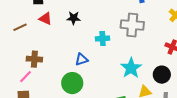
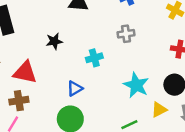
red triangle: (45, 19) -> (25, 72), moved, size x1.5
gray cross: (132, 25) -> (126, 34), size x0.6

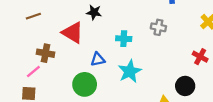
red triangle: (25, 72) -> (73, 33), moved
cyan star: (136, 85) -> (130, 71), moved

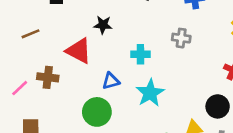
pink line: (33, 72) -> (20, 88), moved

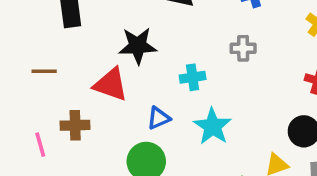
black star: (103, 25) -> (138, 46), size x1.5
brown line: (31, 34) -> (44, 71), turned 30
pink line: (20, 88) -> (40, 145), turned -54

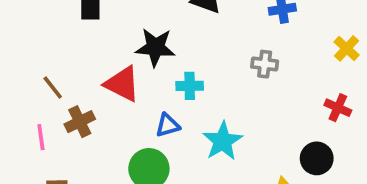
brown line: (44, 71) -> (53, 87), moved, turned 45
cyan cross: (193, 77) -> (190, 86), moved
brown cross: (75, 125) -> (80, 122), turned -32

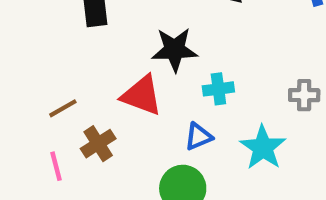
gray cross: (265, 64) -> (304, 95), moved
brown line: (53, 87) -> (63, 108), turned -75

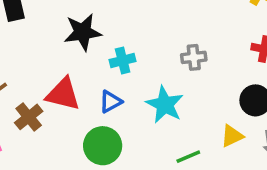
red triangle: (142, 95) -> (63, 94), moved

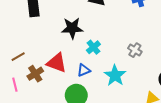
gray cross: (194, 57) -> (135, 50), turned 32
cyan cross: (123, 60) -> (93, 47), turned -32

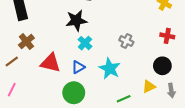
black star: (72, 28) -> (76, 20), moved
brown cross: (35, 74) -> (26, 42), moved
pink line: (15, 85) -> (12, 90), turned 48

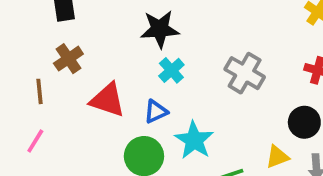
gray cross: (126, 41) -> (245, 73), size x1.5
brown line: (12, 61) -> (40, 91), turned -64
cyan star: (110, 69) -> (194, 140), moved

